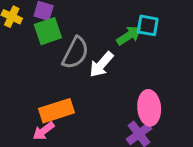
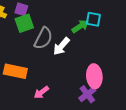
orange rectangle: (57, 111) -> (15, 71), moved, turned 30
pink arrow: (44, 131) -> (41, 92), moved

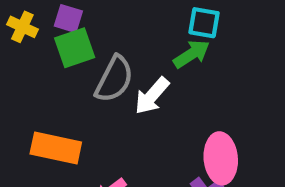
cyan square: (93, 19) -> (204, 23), moved

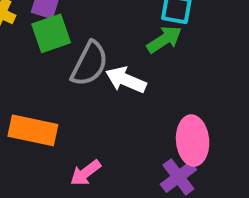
white arrow: (152, 96) -> (126, 80), turned 72

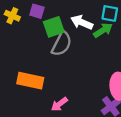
green square: (51, 33) -> (54, 27), moved
white arrow: (126, 80) -> (82, 22), moved

